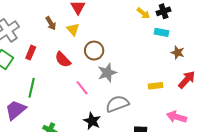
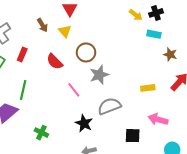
pink arrow: (177, 117) -> (158, 119), moved

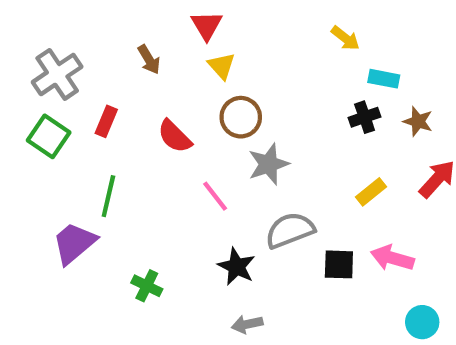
black cross: (156, 13) -> (365, 117), moved
yellow triangle: (65, 31) -> (222, 66), moved
yellow rectangle: (148, 88) -> (371, 192), turned -32
black square: (133, 136) -> (339, 264), moved

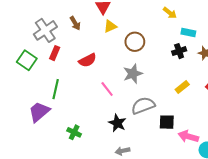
yellow triangle: (222, 66) -> (110, 26), turned 48
gray cross: (57, 74) -> (45, 30), moved
brown circle: (241, 117) -> (135, 42), moved
red semicircle: (175, 136) -> (87, 60), turned -72
pink arrow: (392, 258) -> (188, 136), moved

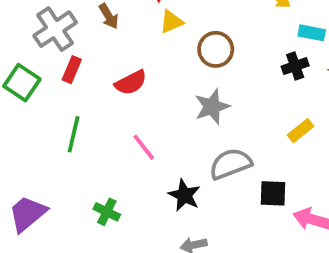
pink line: (107, 89) -> (144, 147), moved
purple trapezoid: (39, 112) -> (27, 214), moved

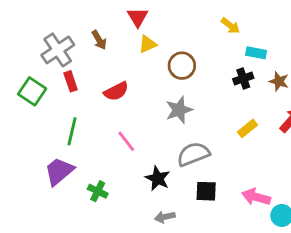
red rectangle: (72, 70) -> (71, 81), turned -42
black square: (273, 193) -> (206, 191), moved
purple trapezoid: (27, 214) -> (59, 171), moved

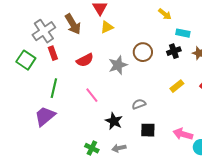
brown arrow: (99, 40) -> (73, 24), size x1.5
brown circle: (182, 66) -> (143, 52), moved
gray star: (179, 110) -> (118, 65), moved
gray semicircle: (193, 154) -> (139, 104), size x0.6
green cross: (98, 191) -> (92, 148), moved

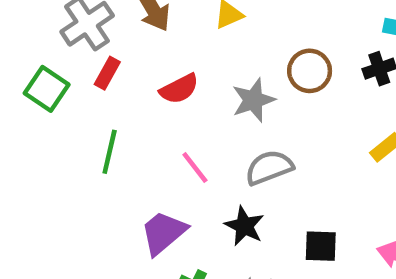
red rectangle: (53, 53) -> (107, 73), turned 48
gray semicircle: (139, 104) -> (269, 168), moved, size x1.5
purple trapezoid: (45, 116) -> (163, 233), moved

